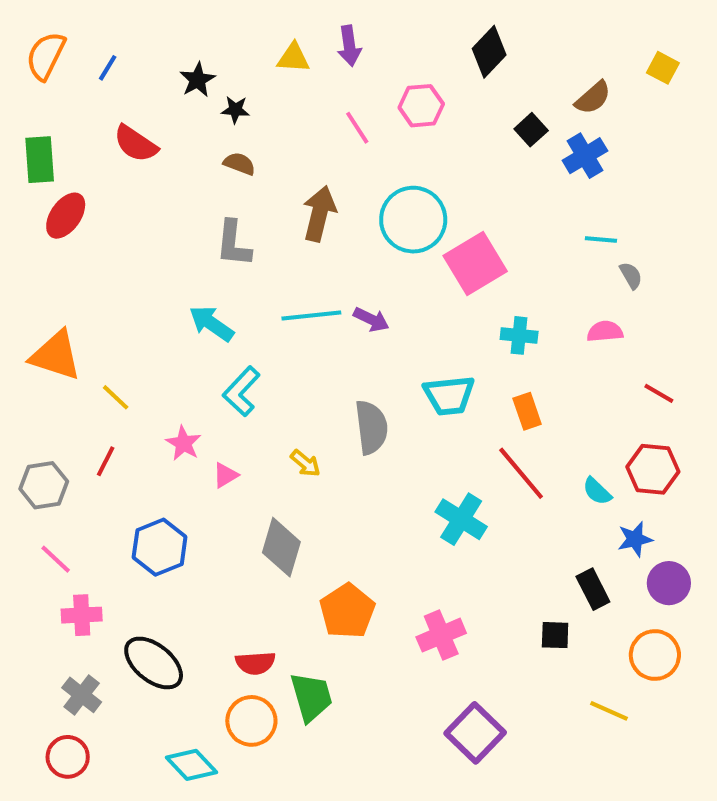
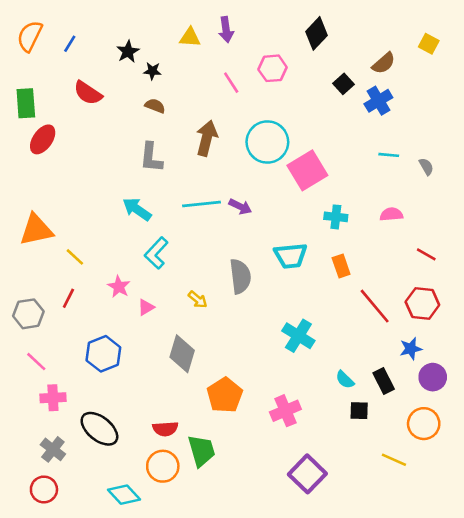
gray semicircle: (631, 276) -> (426, 167), moved
orange triangle: (56, 355) -> (36, 230), turned -30
red line: (521, 473) -> (375, 306), moved
cyan semicircle: (597, 491) -> (345, 380), moved

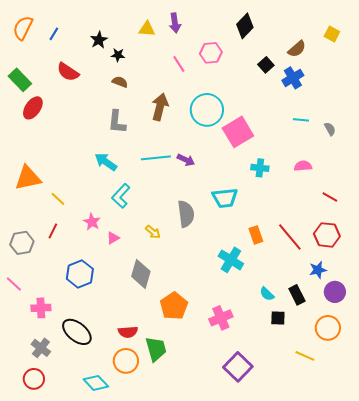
green rectangle: (26, 103) -> (20, 80), turned -40
orange rectangle: (341, 266) -> (256, 235), moved
pink line: (36, 362) -> (14, 284), moved

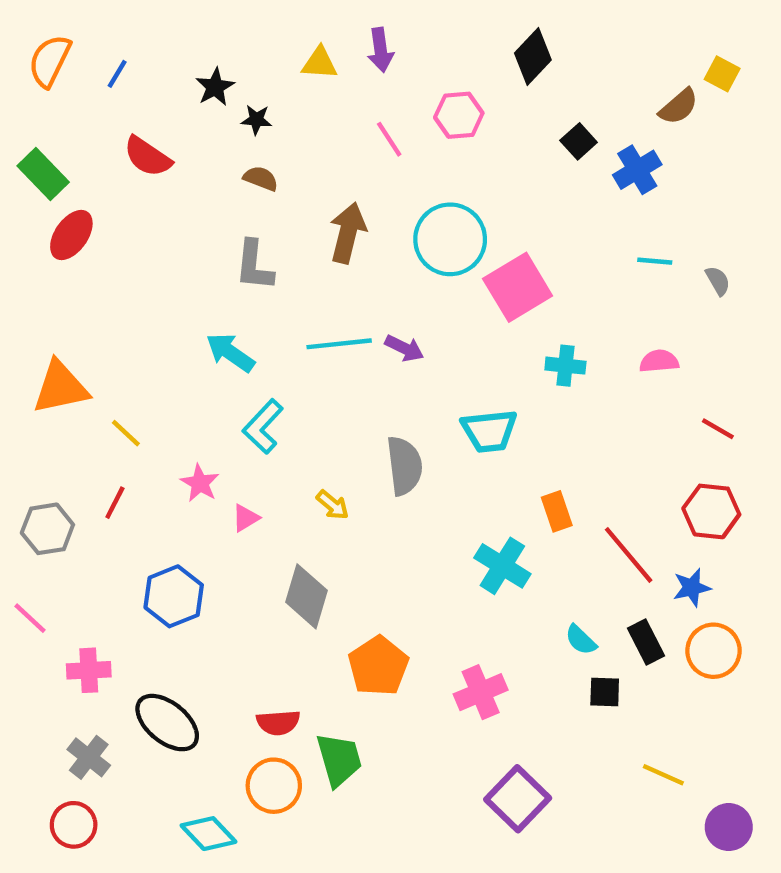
brown semicircle: (297, 49) -> (679, 107), moved
red line: (290, 237) -> (629, 555), moved
purple circle: (335, 292) -> (729, 827), moved
orange circle: (328, 328) -> (713, 651), moved

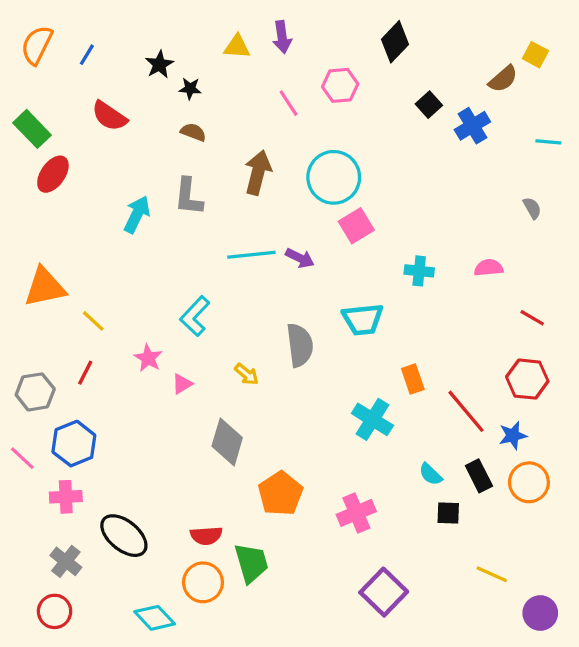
cyan line: (655, 261) -> (548, 142), moved
pink square: (518, 287) -> (356, 226), moved, size x0.7
cyan arrow: (230, 353) -> (137, 214), moved, turned 81
blue hexagon: (174, 596) -> (74, 444), moved

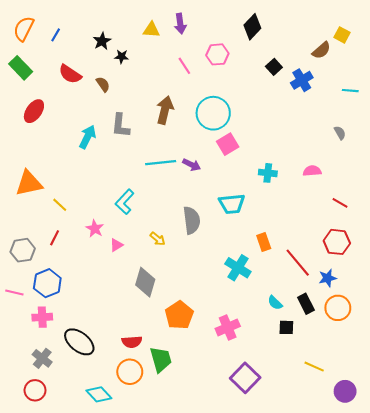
green rectangle: (32, 129) -> (21, 68), moved
brown semicircle: (193, 132) -> (103, 84), moved, turned 35
pink line: (22, 458) -> (14, 292), turned -30

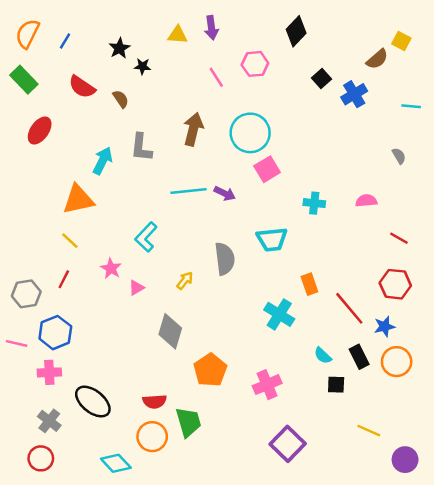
orange triangle: (29, 183) -> (78, 199), moved
yellow arrow: (158, 239) -> (185, 281), turned -91

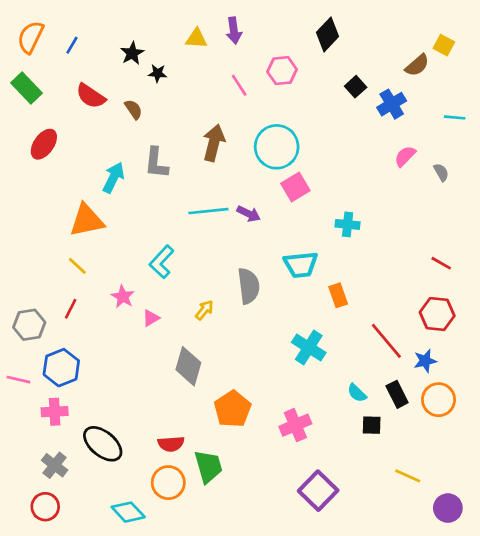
pink semicircle: (366, 201) -> (405, 156), moved, turned -40
orange rectangle: (309, 284) -> (338, 295), moved

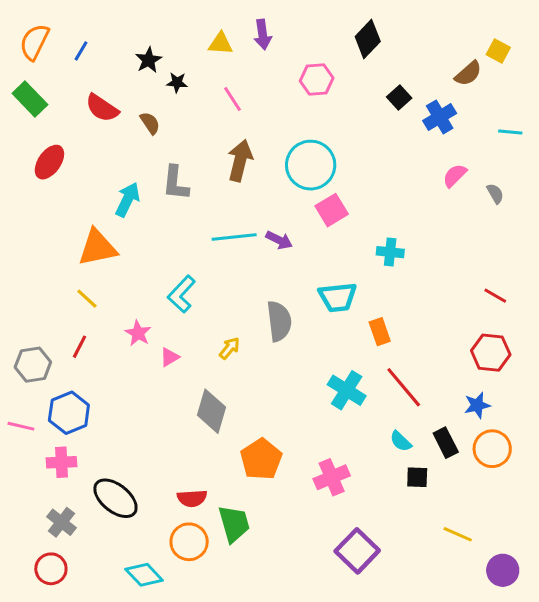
pink line: (239, 85) -> (233, 99), moved
red line: (386, 341) -> (404, 387), moved

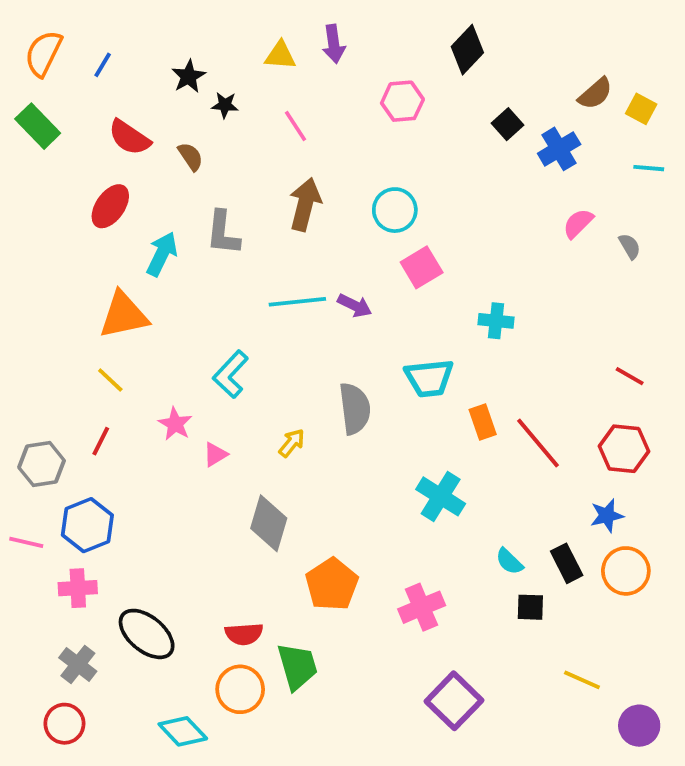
yellow square: (498, 51) -> (641, 109), moved
red ellipse: (49, 162) -> (110, 206), moved
cyan circle: (311, 165) -> (395, 210), size x0.7
red line: (404, 387) -> (538, 443), moved

